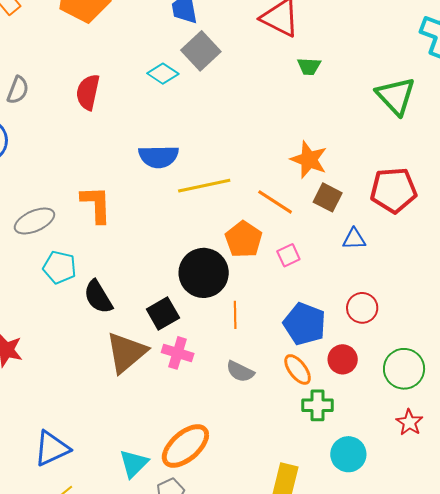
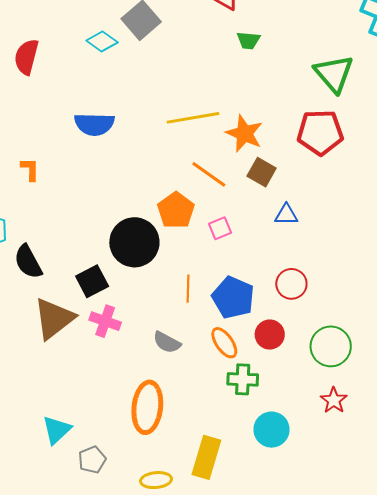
yellow line: (204, 186) -> (193, 118), moved
red pentagon: (394, 190) -> (320, 132), moved
orange L-shape: (96, 204) -> (30, 169), size x0.6
orange line: (235, 315) -> (188, 289), moved
orange ellipse: (185, 446) -> (147, 407), moved, turned -45

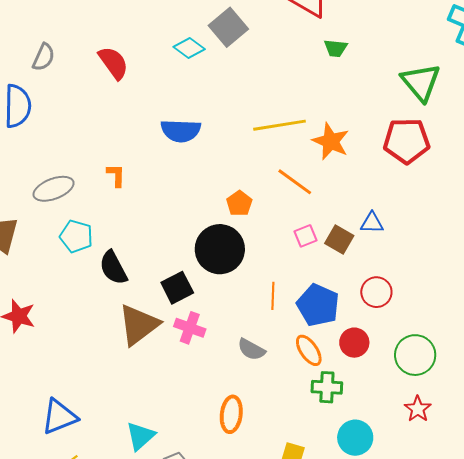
red semicircle: (26, 57) -> (113, 63), turned 129
brown square: (262, 172) -> (339, 240), moved
orange pentagon: (176, 210) -> (239, 203), moved, size x0.7
orange ellipse: (147, 407) -> (231, 414), size x0.7

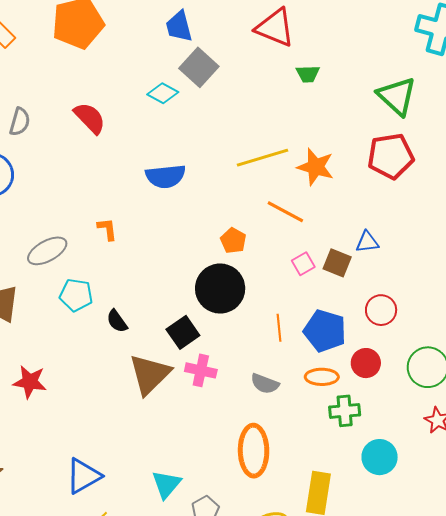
black semicircle: (113, 268) -> (117, 321), size x0.7
orange ellipse: (309, 350) -> (322, 377), turned -48
orange ellipse: (231, 414) -> (254, 451), size x1.4

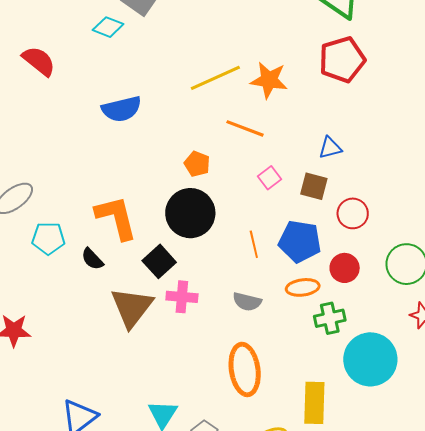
orange L-shape: (107, 229) -> (116, 218), moved, size x2.0
brown square: (337, 263) -> (314, 186), moved
cyan circle: (380, 457) -> (370, 359), size x1.5

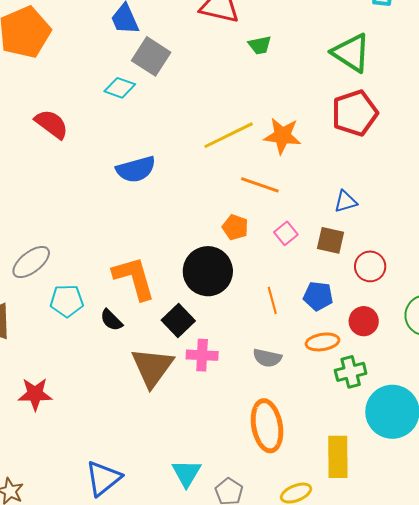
orange pentagon: (197, 164) -> (235, 227), moved
blue pentagon: (300, 241) -> (318, 296), size x0.7

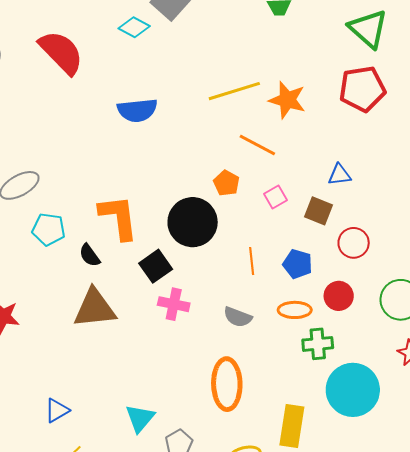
red semicircle: (52, 124) -> (61, 52), size x1.4
brown triangle: (152, 367) -> (95, 308), moved, turned 39
blue triangle: (103, 478) -> (57, 410), size x0.7

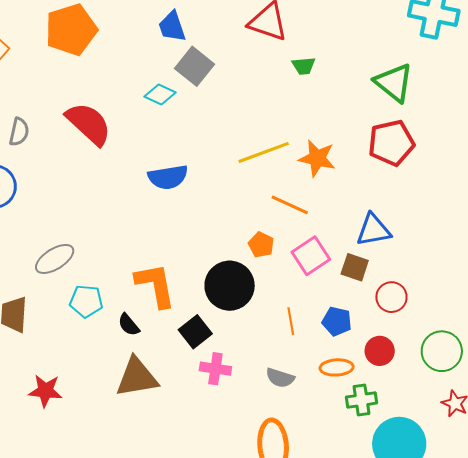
blue triangle: (339, 175) -> (373, 230), size x1.5
pink square: (275, 197) -> (311, 256), size x1.6

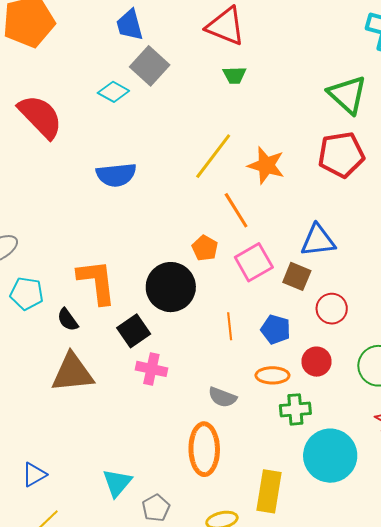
green trapezoid: (304, 66) -> (234, 75), moved
yellow line: (264, 152) -> (213, 156), turned -36
orange line: (290, 205) -> (236, 210), turned 30
gray semicircle: (280, 378) -> (222, 397), moved

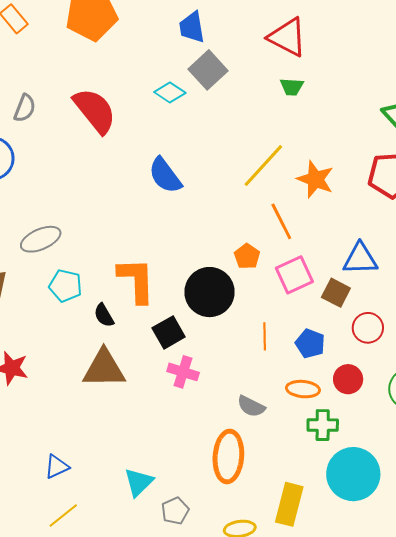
blue semicircle: (116, 175) -> (165, 175), turned 54

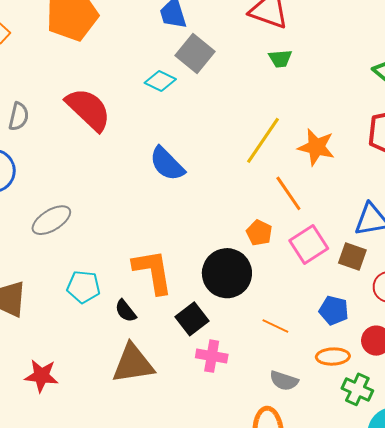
gray ellipse: (41, 239) -> (51, 220), moved
orange line: (265, 336) -> (275, 326), moved, turned -56
green cross: (323, 425) -> (357, 389), turned 32

